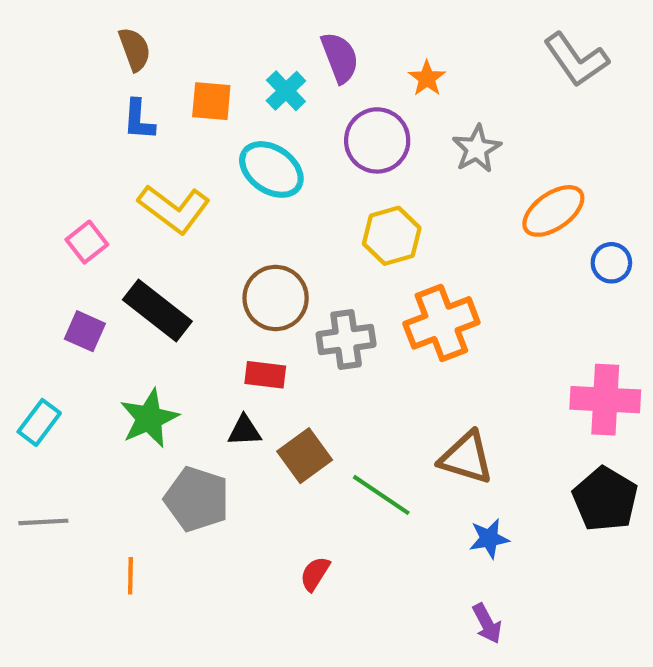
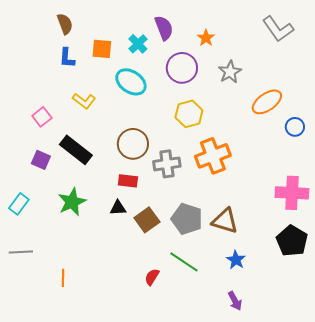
yellow L-shape: (174, 209) -> (84, 101), size x0.7
green line: (381, 495) -> (184, 262), moved
gray pentagon: (197, 499) -> (187, 219), moved
blue star: (489, 539) -> (236, 260), turned -30

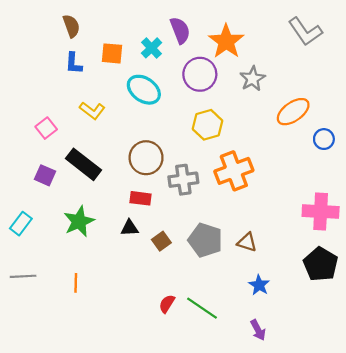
orange star: (206, 38) -> (226, 41), size x1.8
brown square: (147, 220) -> (161, 241), size x0.7
brown triangle: (225, 221) -> (247, 242), size x0.7
green line: (184, 262) -> (202, 308), moved
orange line: (63, 278) -> (76, 283), moved

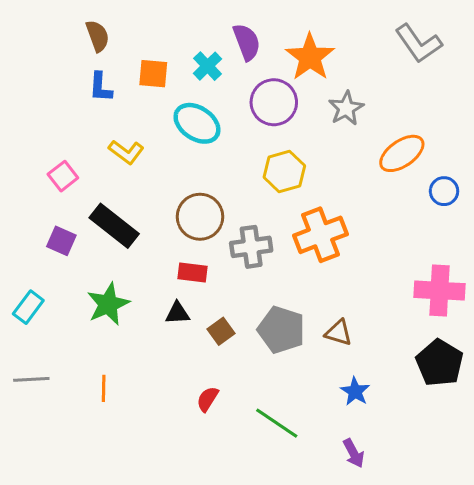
red semicircle: (167, 304) -> (208, 399), moved

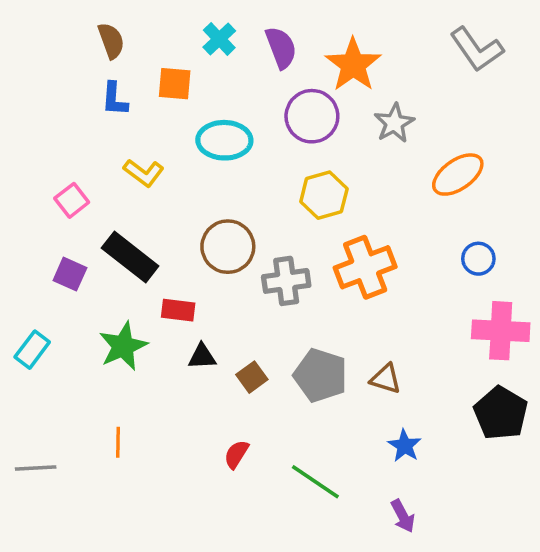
cyan cross: (208, 66) -> (219, 39), moved
cyan ellipse: (197, 123) -> (224, 140), turned -33
blue circle: (444, 191) -> (478, 259), moved
red rectangle: (192, 272) -> (178, 310), moved
gray line: (31, 379) -> (36, 468), moved

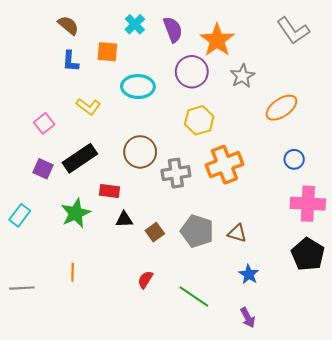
brown semicircle: (111, 41) -> (68, 25), turned -30
black rectangle: (130, 257) -> (80, 158), turned -72

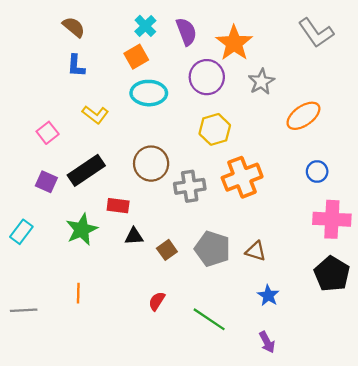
orange square: (107, 52) -> (136, 57), moved, turned -35

